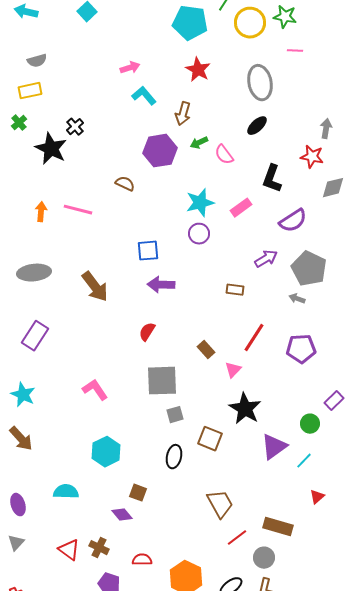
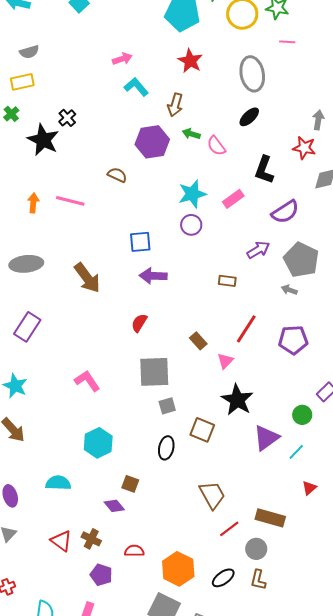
green arrow: (199, 143) -> (191, 134), turned 42

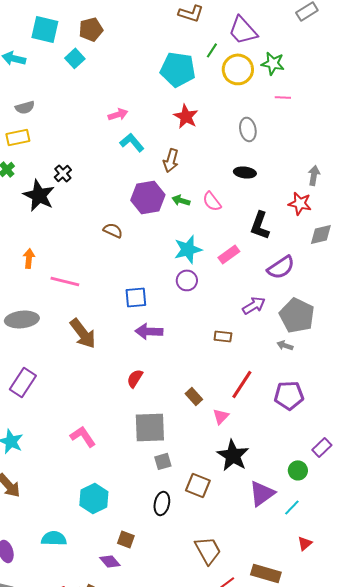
gray ellipse: (252, 74) -> (248, 129), size x0.7
black ellipse: (249, 117) -> (245, 172), turned 50
green arrow: (191, 134) -> (181, 200), moved
pink line: (70, 201) -> (65, 281), moved

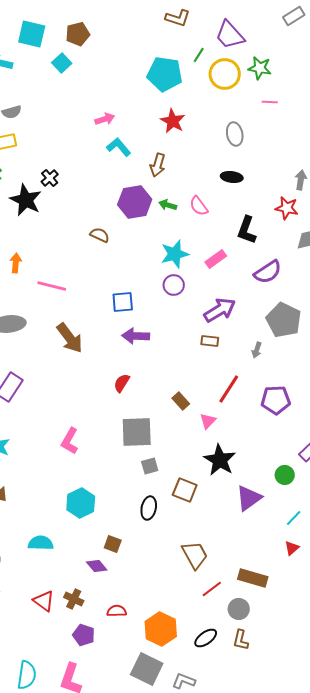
purple arrow: (254, 305) -> (220, 310), moved, size x1.4
gray arrow: (285, 345) -> (257, 350), moved, turned -91
pink L-shape: (83, 436) -> (70, 441), turned -116
cyan line: (292, 507) -> (294, 518), moved

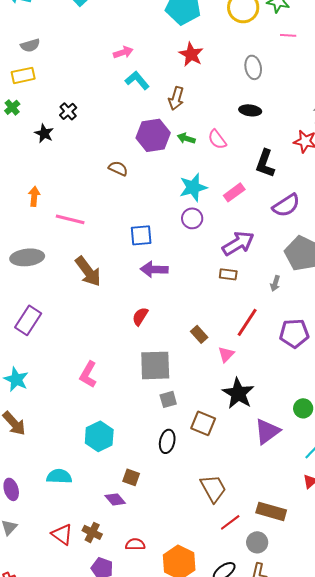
black star: (26, 200) -> (44, 133), size x0.6

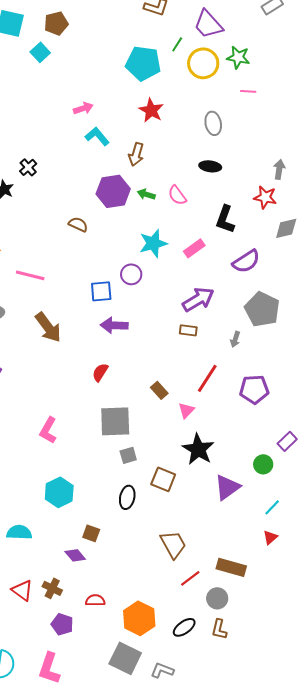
purple circle: (192, 218) -> (131, 274), moved

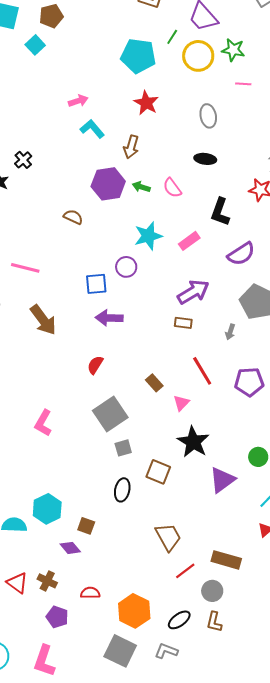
red line: (207, 378) -> (202, 371), turned -64
gray square: (115, 421) -> (110, 414), turned -32
cyan hexagon: (59, 492) -> (47, 509), moved
gray L-shape: (162, 670) -> (166, 651), moved

